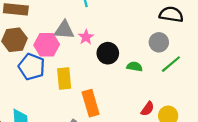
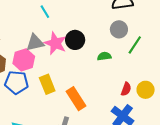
pink star: (86, 37) -> (55, 43), size x1.6
black circle: (108, 53) -> (75, 40), moved

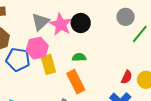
gray triangle: (35, 43) -> (40, 22), turned -36
green semicircle: (104, 56) -> (79, 57), moved
pink hexagon: (24, 60) -> (37, 48), moved

